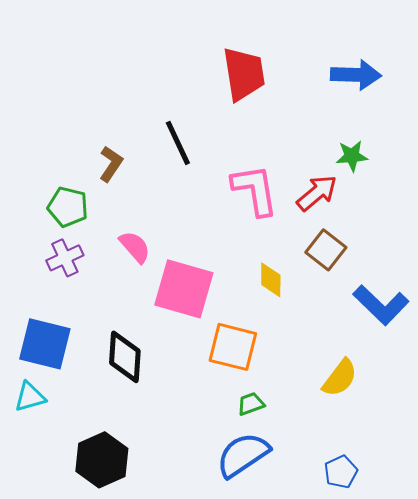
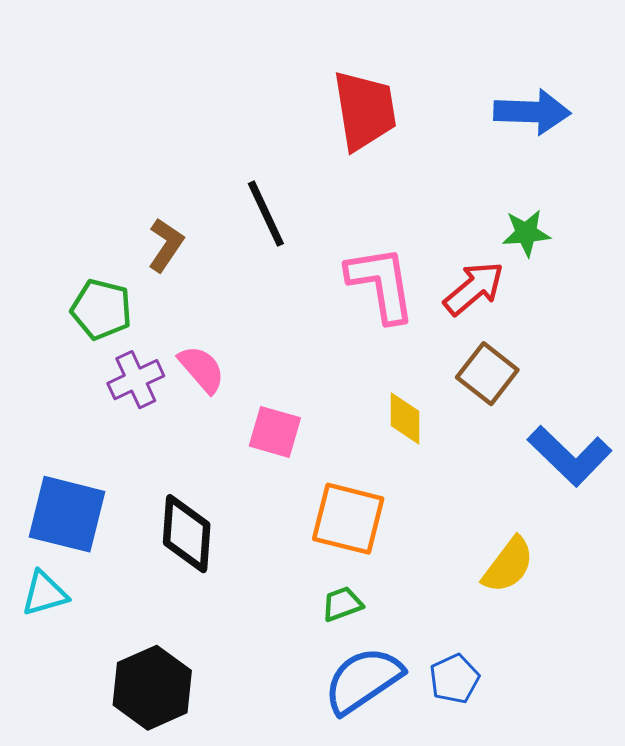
purple cross: (65, 258) -> (136, 380), moved
pink square: (184, 289) -> (275, 432), size x0.6
green trapezoid: (251, 404) -> (342, 604), moved
blue pentagon: (341, 472) -> (454, 679), moved

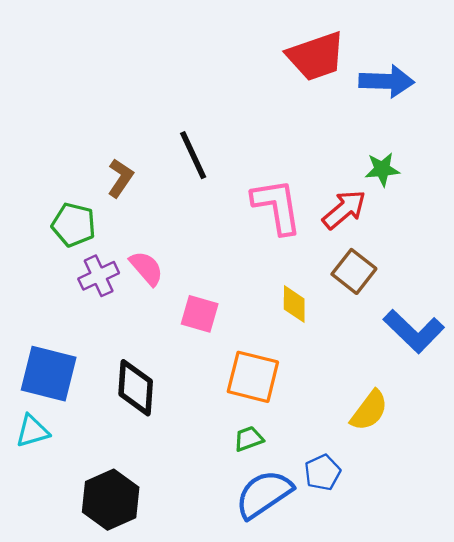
red trapezoid: (365, 110) -> (316, 56), moved, turned 80
blue pentagon: (454, 679) -> (322, 472), moved

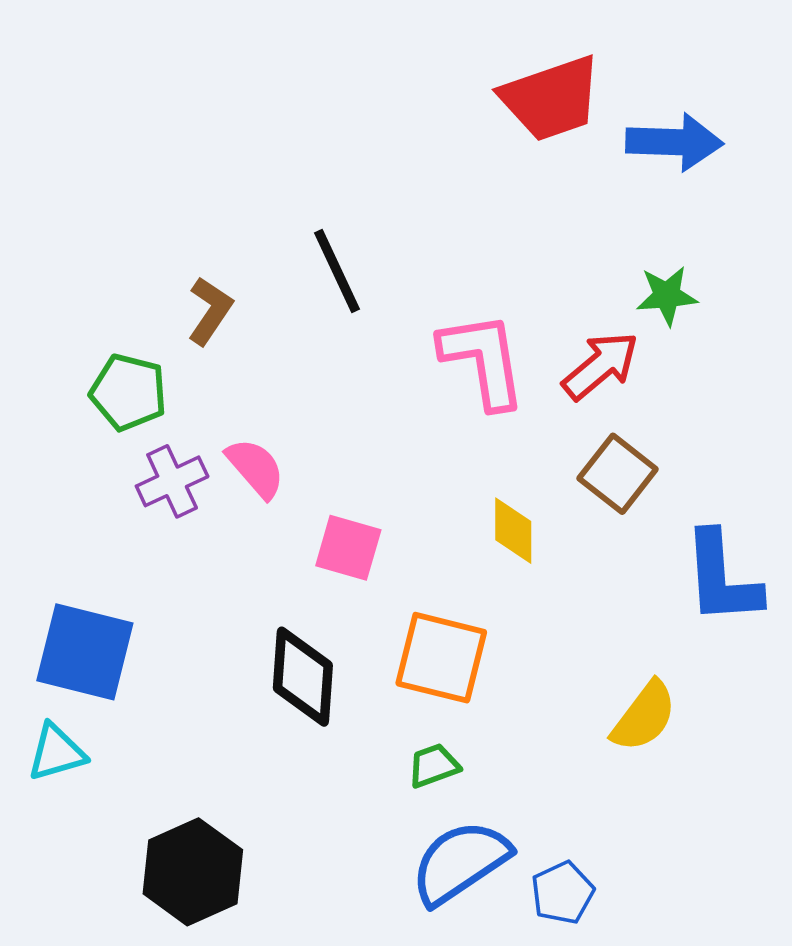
blue L-shape: (414, 331) -> (722, 578), turned 42
black diamond: (136, 388) -> (303, 677), moved
blue pentagon: (322, 472) -> (563, 893), moved

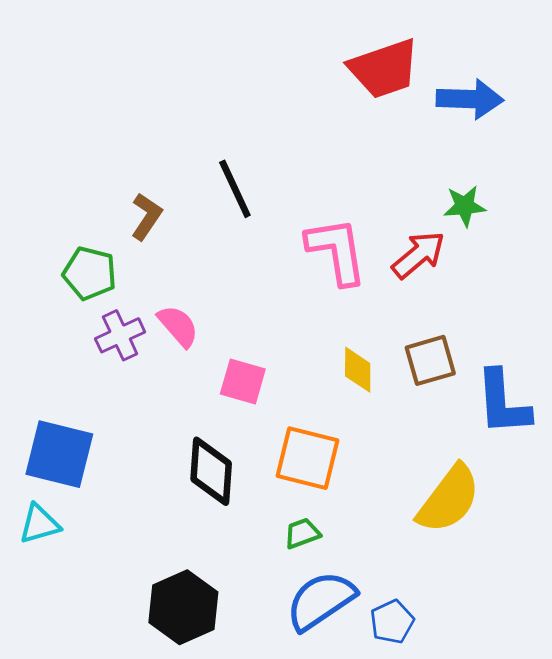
brown square: (618, 474) -> (430, 360), moved, turned 36
yellow semicircle: (644, 716) -> (449, 499), size x1.4
black hexagon: (193, 872) -> (183, 607), moved

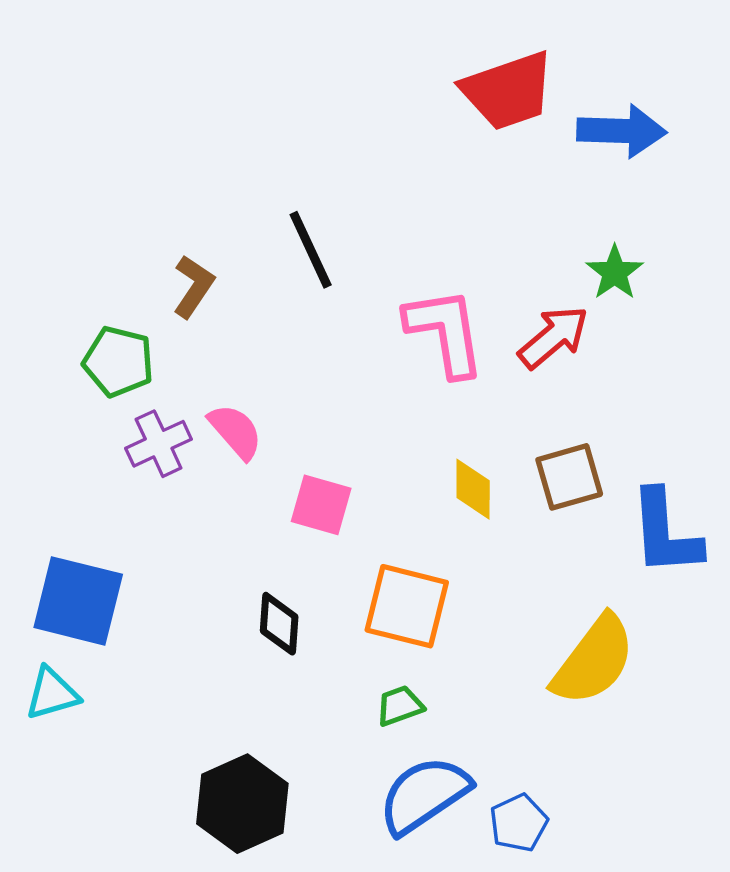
green star: (465, 206) -> (615, 272), turned -30
black diamond: (211, 471) -> (279, 624), size x0.7

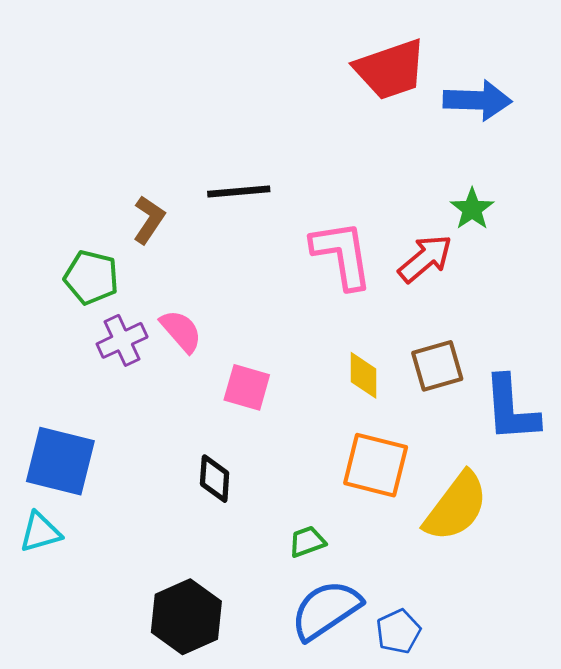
black line: (311, 250) -> (239, 192), turned -70
orange square: (407, 606) -> (376, 465), moved

